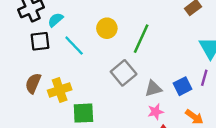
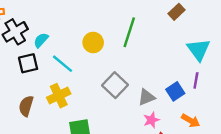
green line: (141, 39) -> (129, 32), moved
yellow cross: (60, 90) -> (59, 96), moved

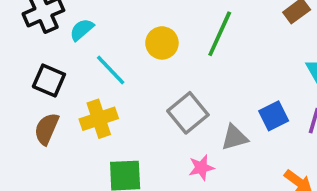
black square: (28, 63) -> (49, 80), moved, turned 30
blue square: (175, 91) -> (274, 116), moved
pink star: (151, 120) -> (201, 168), moved

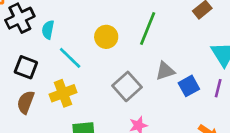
cyan semicircle: (82, 30) -> (48, 30), turned -36
gray triangle: (234, 137) -> (165, 71), moved

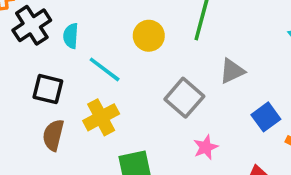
blue square: (189, 86) -> (266, 117), moved

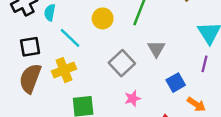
gray triangle: (232, 71) -> (156, 49), turned -42
black square: (48, 89) -> (30, 47), turned -30
brown semicircle: (53, 135) -> (30, 78), size x1.4

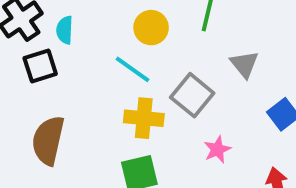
cyan line: (70, 38) -> (133, 69), moved
black square: (30, 47) -> (40, 66), moved
yellow cross: (64, 70) -> (144, 118), moved, turned 35

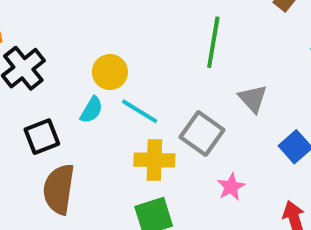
yellow circle: (151, 28) -> (110, 72), moved
cyan semicircle: (65, 30) -> (91, 110), moved, turned -148
black square: (40, 66) -> (42, 137), moved

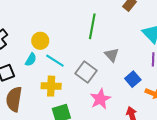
yellow cross: (154, 160) -> (51, 86), moved
pink star: (231, 187) -> (100, 99), size x1.5

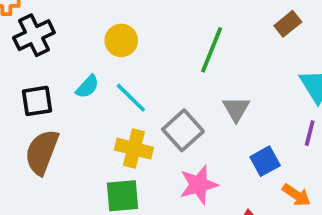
yellow circle: (40, 41) -> (121, 40), moved
yellow cross: (51, 86) -> (134, 149), moved

